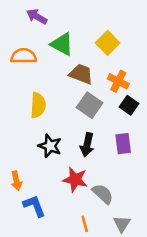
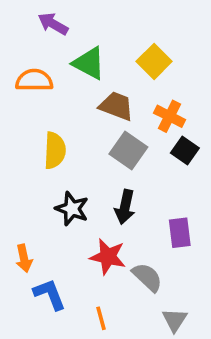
purple rectangle: (123, 144) -> (180, 233), moved
orange line: (85, 224) -> (101, 318), moved

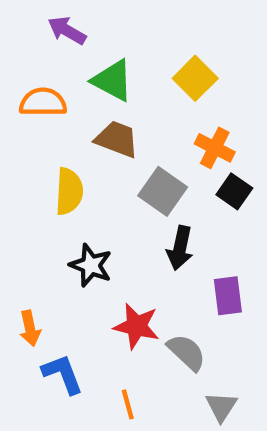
brown trapezoid: (116, 106) -> (117, 139), moved
black arrow: (125, 207) -> (180, 248), moved

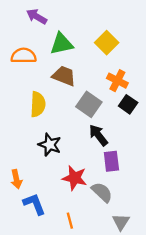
green triangle: (113, 80) -> (62, 44), turned -40
black arrow: (180, 248) -> (98, 135), turned 130
purple rectangle: (228, 296) -> (111, 161), moved

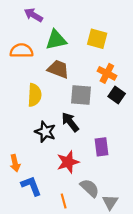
yellow square: (107, 43) -> (97, 39), turned -30
gray square: (89, 104) -> (81, 95), turned -30
black arrow: (98, 135) -> (70, 122), moved
red star: (75, 178) -> (68, 162), turned -30
gray semicircle: (102, 192) -> (90, 188), moved

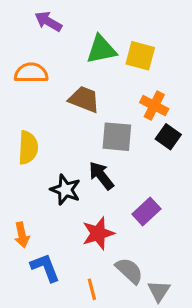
green triangle: (56, 40) -> (101, 49), moved
yellow semicircle: (34, 95) -> (28, 148), moved
purple rectangle: (102, 147) -> (146, 211), turned 54

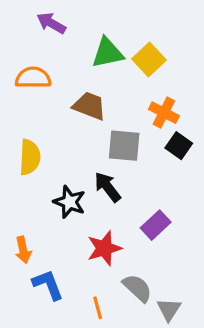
yellow square: (140, 56) -> (149, 60), turned 32

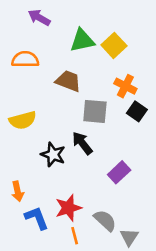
yellow semicircle: (30, 157) -> (23, 120), turned 72
red star: (104, 248) -> (68, 208), moved

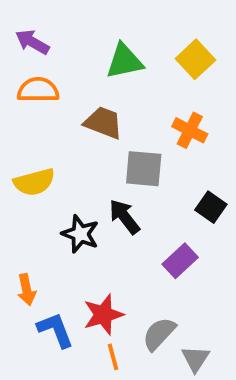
purple arrow: (39, 18) -> (32, 42), moved
yellow square: (114, 45) -> (195, 59), moved
black square: (137, 111) -> (211, 207), moved
gray semicircle: (105, 220) -> (159, 334), turned -90

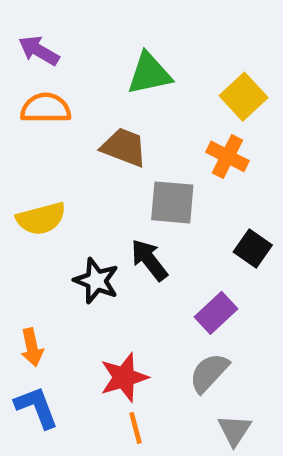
yellow square: (195, 59) -> (244, 97), moved
blue L-shape: (55, 330) -> (37, 407), moved
gray semicircle: (159, 334) -> (209, 373), moved

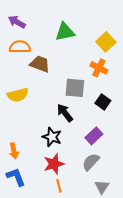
brown trapezoid: (124, 147) -> (40, 64), moved
black square: (253, 248) -> (103, 102), moved
black star: (96, 281) -> (52, 137), moved

